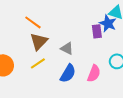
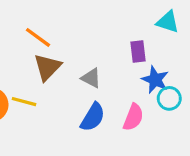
blue star: (108, 23) -> (155, 80), moved
yellow line: (38, 63) -> (24, 102), moved, turned 49

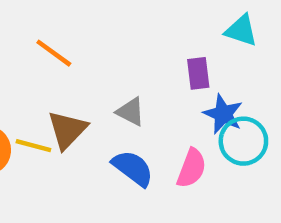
brown triangle: (47, 67) -> (67, 130), moved
cyan circle: (169, 98) -> (243, 141), size x1.4
blue semicircle: (93, 117) -> (133, 168), turned -84

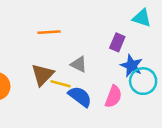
orange line: (54, 53) -> (49, 32), moved, turned -40
purple rectangle: (198, 73) -> (117, 42), turned 30
yellow line: (33, 146) -> (61, 84), moved

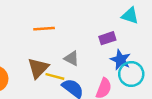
purple rectangle: (117, 42) -> (107, 38), turned 49

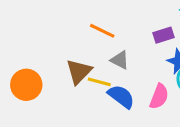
orange line: (44, 29) -> (102, 31), moved, turned 30

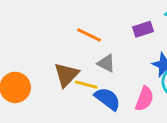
purple rectangle: (164, 35) -> (143, 29), moved

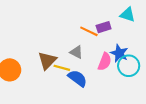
orange line: (89, 35) -> (89, 31), moved
pink semicircle: (144, 99) -> (105, 62), moved

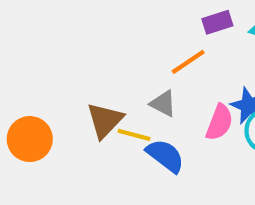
purple rectangle: (104, 27) -> (217, 22), moved
orange line: (89, 31) -> (188, 62), turned -60

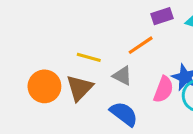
yellow line: (134, 135) -> (89, 57), moved
orange circle: (30, 139) -> (44, 86), moved

